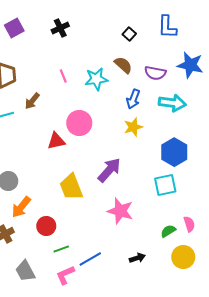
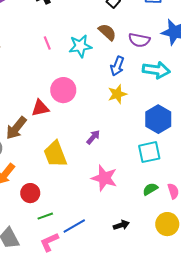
brown arrow: (32, 101) -> (16, 128), moved, size x1.4
purple arrow: (109, 170) -> (93, 137), size x0.6
green semicircle: (168, 231) -> (150, 189), moved

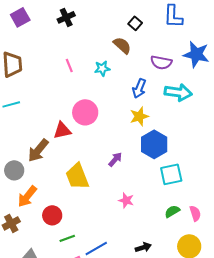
brown semicircle: (107, 32) -> (122, 45), moved
cyan star: (80, 46) -> (102, 68), size x0.7
blue hexagon: (158, 119) -> (154, 144), moved
pink star: (104, 178) -> (126, 200), size x0.6

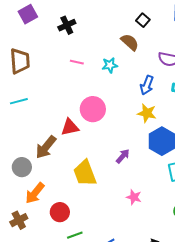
black cross: (66, 17) -> (67, 25), moved
pink line: (69, 65) -> (77, 62), turned -56
yellow star: (139, 116) -> (147, 113), turned 30

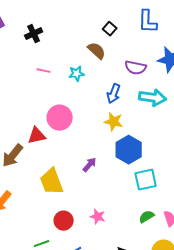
pink star: (134, 197) -> (98, 217), moved
red circle: (60, 212) -> (64, 221), moved

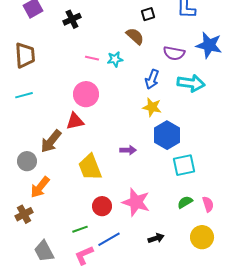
black square: (110, 29) -> (148, 14), turned 32
pink line: (44, 71) -> (92, 58), moved
pink circle: (60, 118) -> (86, 94), moved
purple arrow: (90, 165) -> (128, 150), turned 49
pink star: (98, 217) -> (136, 202), size x1.8

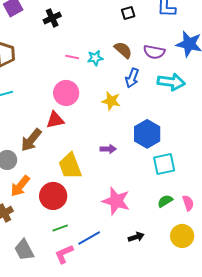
brown semicircle: (135, 36) -> (123, 50), moved
yellow star: (152, 107) -> (111, 101), moved
red circle: (102, 206) -> (53, 196), moved, size x1.4

